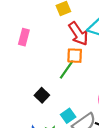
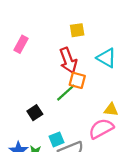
red arrow: (78, 34) -> (68, 60), moved
pink rectangle: (24, 37) -> (21, 44), moved

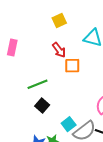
red arrow: (68, 60) -> (59, 50), size x0.7
green line: (66, 93) -> (38, 84), moved, turned 36

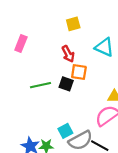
black square: (42, 106) -> (66, 84), moved, turned -32

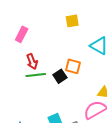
red arrow: (68, 54) -> (32, 62), moved
black square: (66, 84) -> (60, 76), turned 32

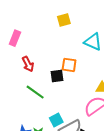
green line: (36, 75) -> (35, 92), moved, turned 48
black square: (60, 76) -> (57, 76), turned 32

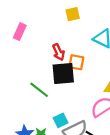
red arrow: (28, 64) -> (59, 52), moved
black square: (57, 76) -> (63, 74), size x1.6

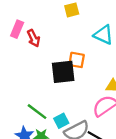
red arrow: (59, 52) -> (34, 38), moved
green line: (39, 90) -> (37, 112), moved

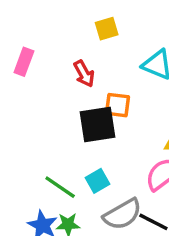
red arrow: (34, 38) -> (84, 74), moved
cyan square: (61, 121) -> (97, 181), moved

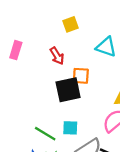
cyan square: (97, 181) -> (70, 128), turned 35

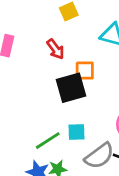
green line: (45, 134) -> (48, 141), turned -60

